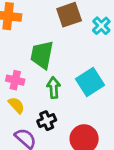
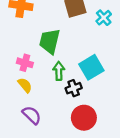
black cross: (47, 121) -> (74, 88), moved

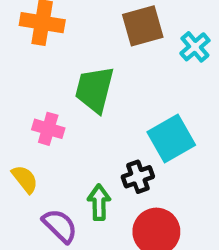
green arrow: (59, 71) -> (99, 202), moved
yellow semicircle: (25, 85) -> (25, 179), moved

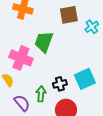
pink cross: (48, 129) -> (21, 58), size x1.6
cyan square: (171, 139) -> (85, 79), moved

